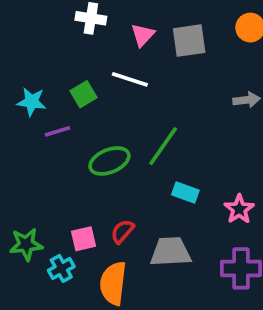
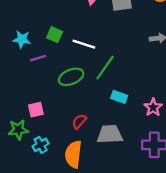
white line: (130, 79) -> (84, 44), moved
green square: (83, 94) -> (55, 35), turned -35
pink square: (83, 239) -> (36, 110), moved

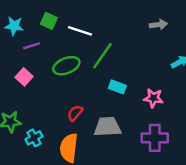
pink star: (153, 107) -> (153, 98), turned -30
pink square: (36, 110) -> (24, 77), moved, turned -35

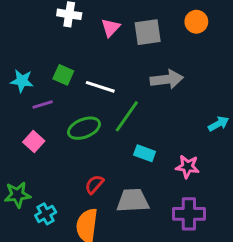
gray arrow: (158, 25) -> (167, 79), moved, size x1.5

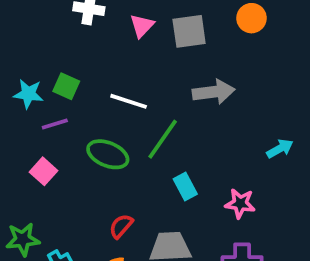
green square: (63, 75) -> (66, 86), moved
green ellipse: (84, 128) -> (108, 154), turned 44
cyan rectangle: (145, 153) -> (185, 186), turned 42

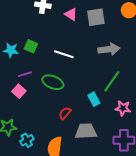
pink triangle: (142, 26) -> (71, 14), turned -40
purple line: (55, 124) -> (25, 74), moved
green line: (163, 139) -> (112, 81), moved
red semicircle: (121, 226) -> (65, 113), moved

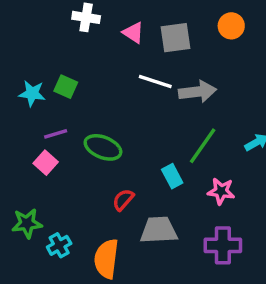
white line: (64, 54) -> (155, 82), moved

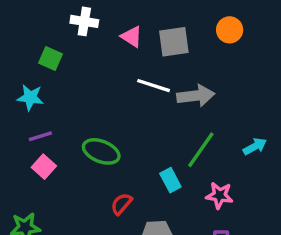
green square: (66, 87) -> (51, 59), moved
purple line: (56, 134) -> (40, 136), moved

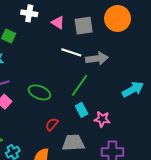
orange circle: (230, 30) -> (118, 18), size x1.6
cyan arrow: (255, 146) -> (133, 89), size x1.5
green line: (201, 150) -> (80, 85), moved
pink star: (219, 195) -> (102, 119), moved

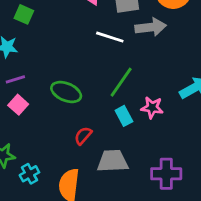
gray arrow: (97, 59) -> (151, 27), moved
pink star: (102, 119) -> (152, 108), moved

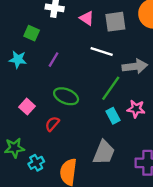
gray arrow: (151, 27) -> (135, 66), moved
purple line: (15, 79) -> (53, 60), moved, turned -42
red semicircle: (83, 136) -> (52, 124), moved
gray trapezoid: (113, 161) -> (104, 152), turned 115

